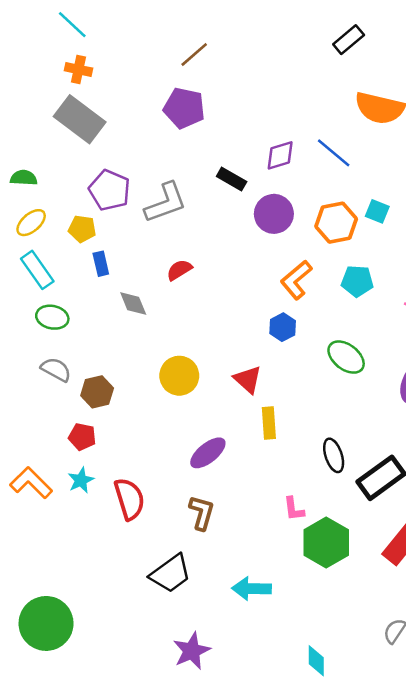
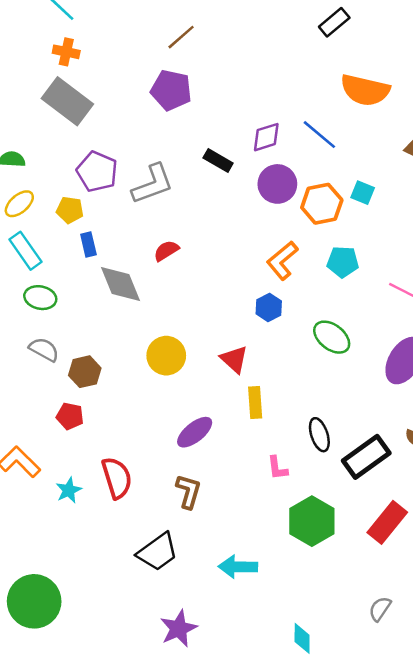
purple circle: (274, 214) -> (277, 184), moved
gray diamond: (133, 303) -> (121, 284), size x1.5
cyan star: (81, 480) -> (69, 490), moved
pink L-shape: (294, 509) -> (277, 468), moved

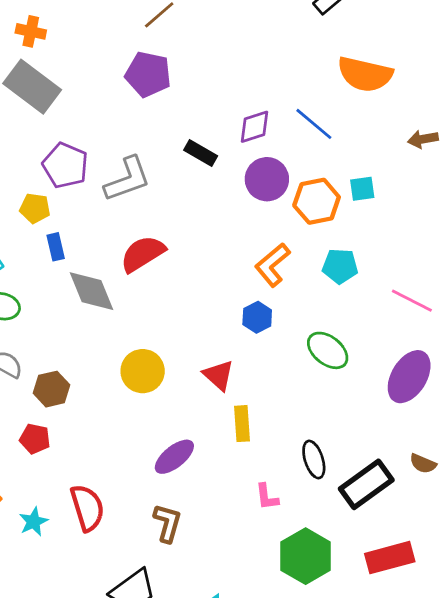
cyan square: (363, 193) -> (362, 189), turned -30
red semicircle: (166, 251) -> (143, 254), size x1.6
red rectangle: (387, 522) -> (390, 558), turned 36

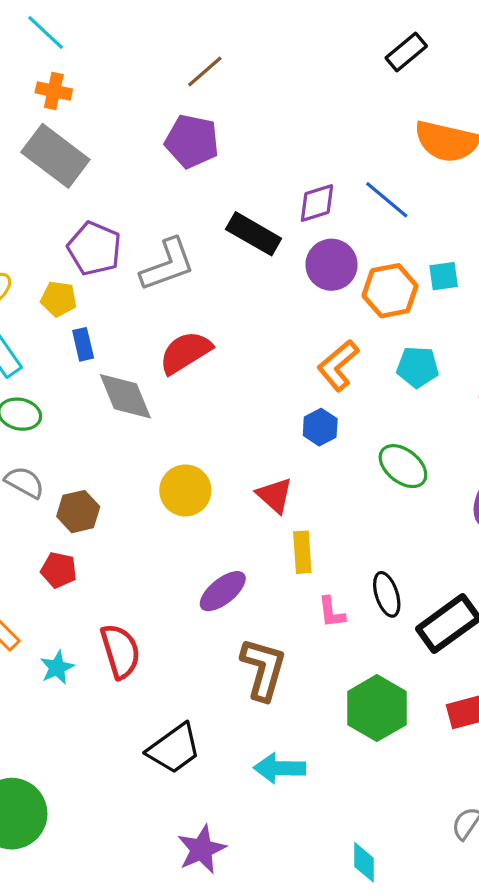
black rectangle: (201, 153) -> (254, 234), size x1.4
pink L-shape: (267, 497) -> (332, 612), moved
brown L-shape: (167, 523) -> (263, 669), moved, size x1.4

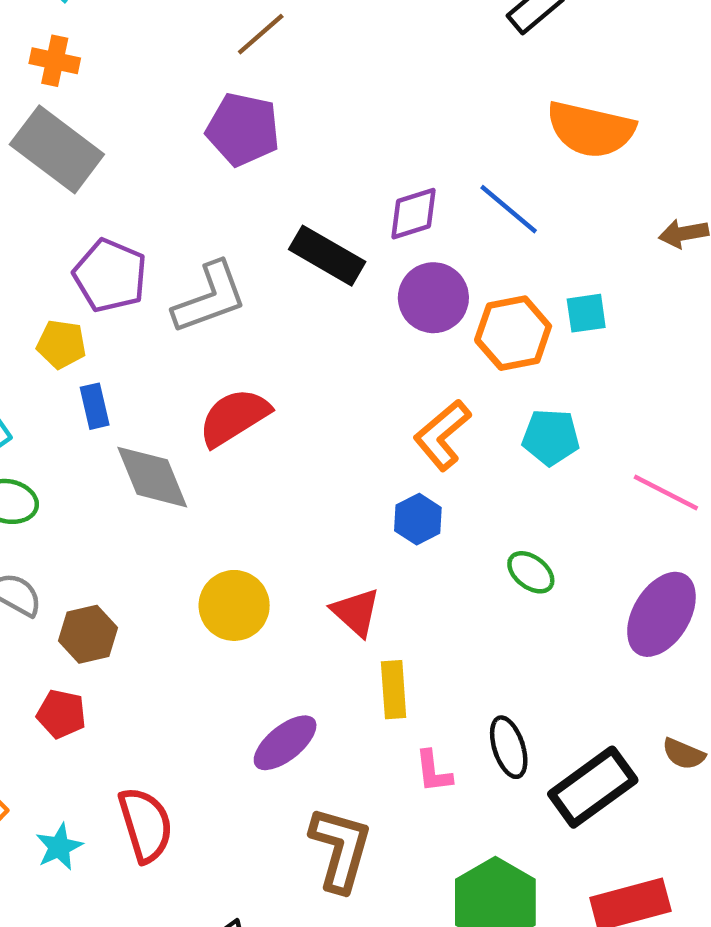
green ellipse: (403, 466) -> (531, 572), size x0.7

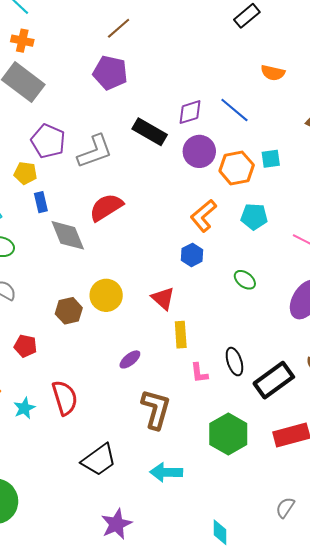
orange semicircle: (591, 129) -> (273, 73), size x0.6
brown hexagon: (88, 634) -> (69, 311), moved
purple ellipse: (285, 743) -> (130, 359), size x0.7

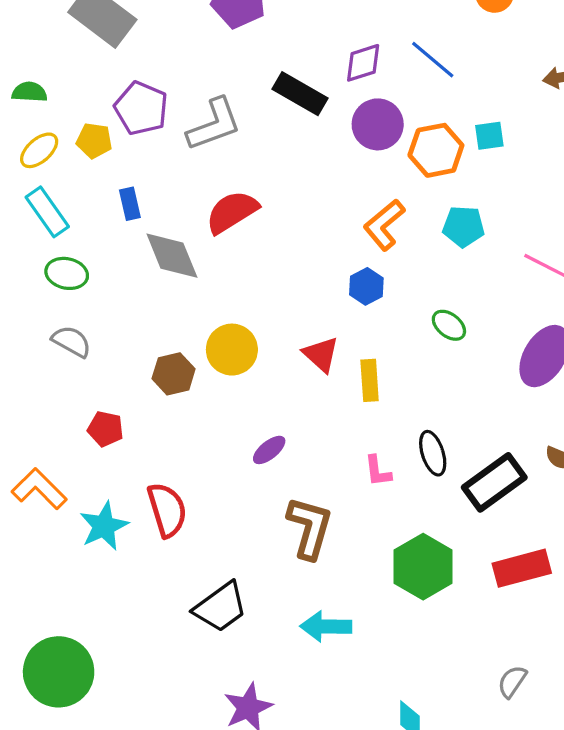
yellow pentagon: (25, 173) -> (94, 141), moved
yellow rectangle: (181, 335) -> (370, 380), moved
cyan star: (24, 408) -> (104, 526), size x1.4

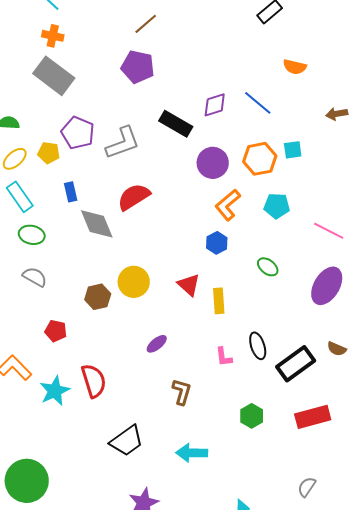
purple circle: (378, 124) -> (213, 163), moved
brown L-shape: (310, 528) -> (182, 392), size x0.7
green hexagon: (423, 567) -> (252, 416), size x0.6

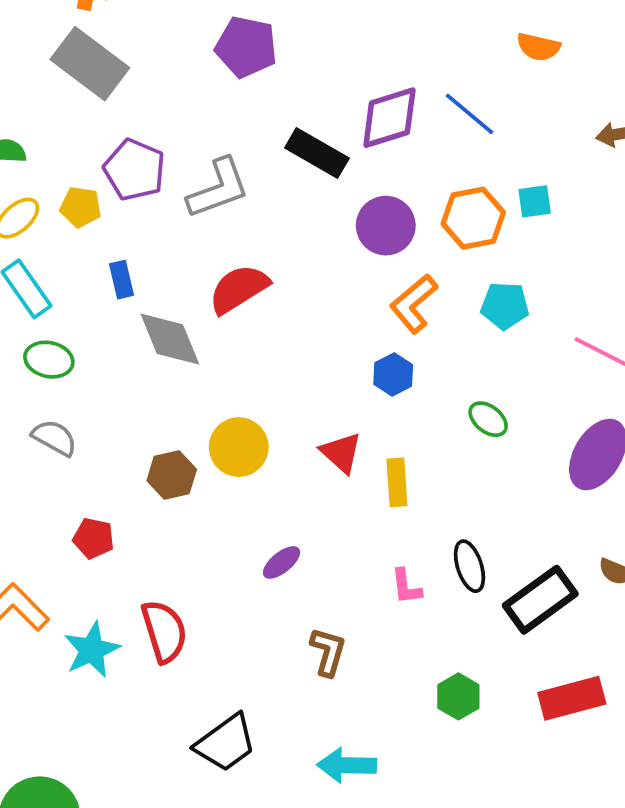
purple diamond: (215, 105) -> (389, 118), size x1.4

